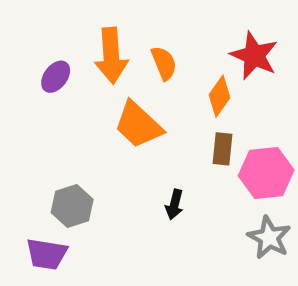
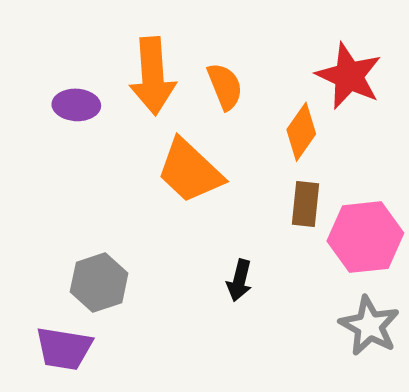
purple ellipse: (56, 77) -> (76, 105), turned 56

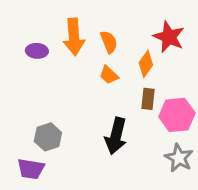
orange trapezoid: (190, 171) -> (109, 75), moved, size x0.6
black arrow: (239, 280) -> (116, 136), size x1.8

